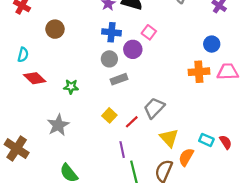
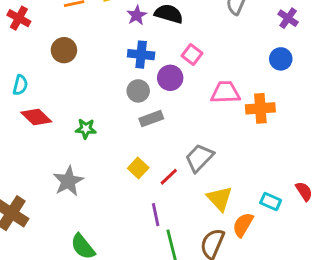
blue circle: (212, 44) -> (281, 59), moved
pink trapezoid: (228, 72) -> (225, 92), moved
red semicircle: (226, 142) -> (304, 191), moved

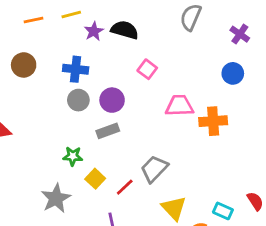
blue cross: (141, 55) -> (76, 69), moved
purple circle: (170, 78) -> (112, 100), moved
gray circle: (138, 91) -> (78, 100), moved
green star: (86, 129) -> (73, 156), moved
gray star: (68, 181) -> (56, 198), moved

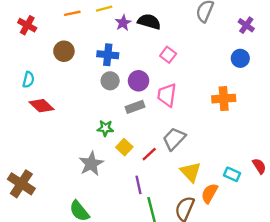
pink trapezoid: (179, 106) -> (167, 95), moved, turned -80

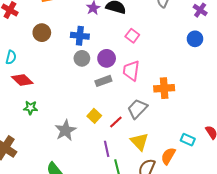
orange cross: (224, 99) -> (164, 88), moved
green star: (105, 128) -> (30, 108), moved
yellow triangle: (191, 172) -> (139, 142), moved

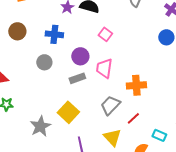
gray circle: (82, 58) -> (44, 62), moved
yellow square: (94, 116) -> (68, 112), size x1.5
red line: (116, 122) -> (133, 118), moved

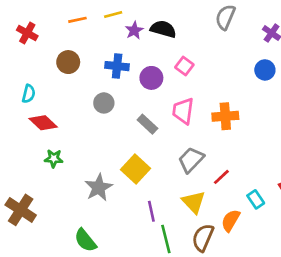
purple circle: (80, 56) -> (151, 78), moved
gray rectangle: (77, 78) -> (147, 124), turned 63
orange cross: (136, 85) -> (225, 116), moved
cyan rectangle: (159, 135) -> (256, 199), turned 32

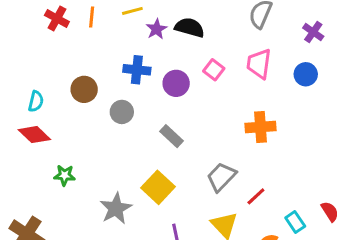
orange line: (77, 20) -> (92, 17), turned -72
red cross: (27, 33) -> (57, 18), moved
brown circle: (68, 62) -> (84, 89), moved
pink trapezoid: (183, 111) -> (259, 64), moved
red diamond: (43, 123) -> (34, 135), moved

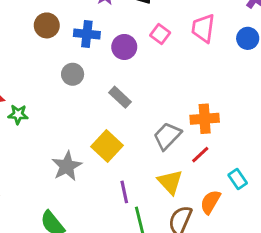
brown circle: (84, 89) -> (47, 25), moved
orange cross: (260, 127) -> (205, 119), moved
green star: (65, 175) -> (18, 114), moved

